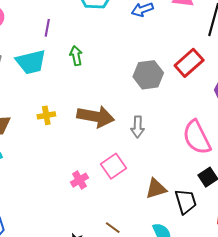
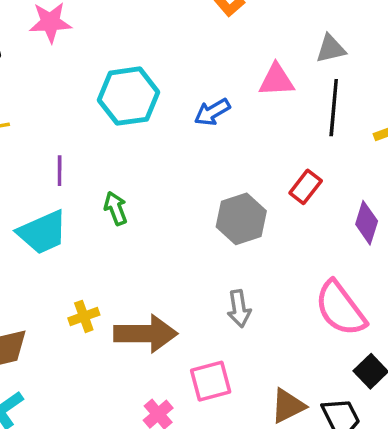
red rectangle: (189, 63) -> (306, 187), size x0.7
brown arrow: (96, 117) -> (146, 334), moved
pink square: (113, 166) -> (211, 381), turned 30

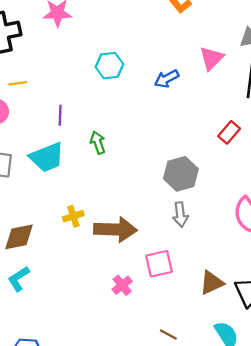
pink triangle: (276, 80) -> (212, 58), turned -44
cyan hexagon: (128, 96) -> (109, 66), size x0.7
gray hexagon: (241, 219) -> (181, 174), moved

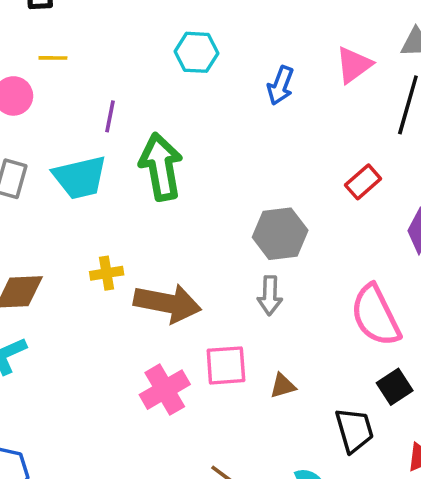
blue arrow: (167, 79) -> (280, 86), turned -50
green arrow: (98, 143) -> (161, 167), size x1.8
brown triangle: (212, 283) -> (283, 386), moved, size x0.7
pink cross: (122, 285) -> (165, 390), size x1.5

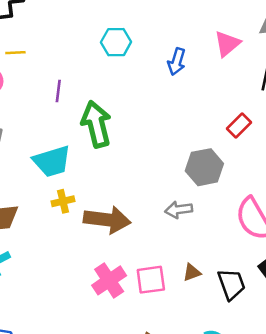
cyan trapezoid: (80, 177) -> (52, 161), moved
gray hexagon: (280, 234) -> (204, 167), moved
gray arrow: (270, 296) -> (179, 210), turned 84
pink square: (226, 365) -> (151, 280), moved
black trapezoid: (354, 430) -> (231, 284), moved

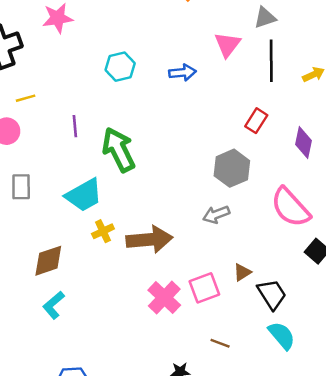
blue arrow: (177, 62) -> (183, 72), turned -100
black trapezoid: (231, 284) -> (272, 294), moved

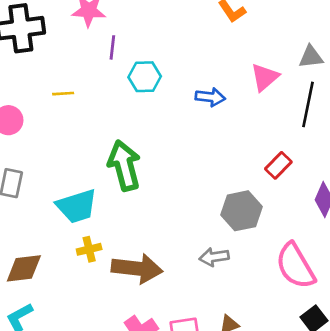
yellow line: (26, 98) -> (63, 94), moved
purple line: (75, 126) -> (112, 47), moved

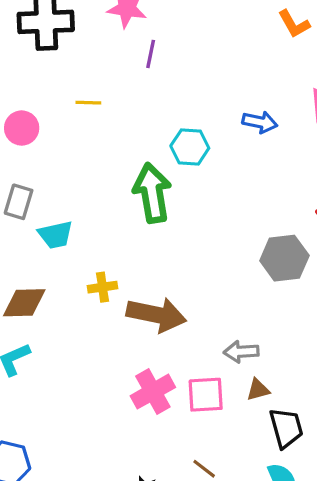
cyan hexagon: (145, 77) -> (190, 147), moved
cyan trapezoid: (77, 206) -> (56, 235), moved, size x0.7
gray arrow: (214, 257) -> (241, 352), moved

